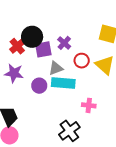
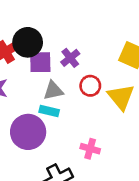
cyan rectangle: (63, 83) -> (49, 111), moved, size x0.6
purple circle: (39, 86) -> (28, 132), moved, size x1.6

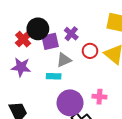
cyan rectangle: (49, 111) -> (54, 76), moved
purple circle: (28, 132) -> (70, 103), moved

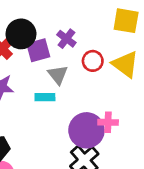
gray triangle: (64, 60) -> (58, 75), turned -42
purple circle: (70, 103) -> (86, 130), moved

